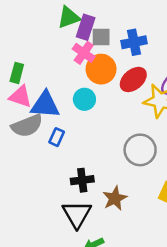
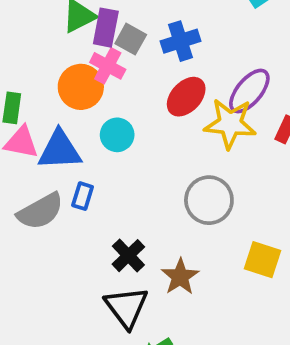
gray square: (101, 37) -> (131, 39), turned 36
orange circle: (101, 69) -> (81, 87), moved
gray semicircle: (27, 126) -> (40, 211), moved
black cross: (82, 180) -> (128, 256), turned -30

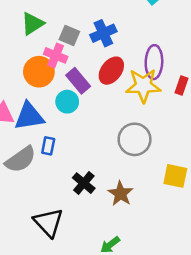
purple rectangle: (106, 28) -> (78, 81), moved, turned -45
purple ellipse: (249, 91) -> (154, 62), turned -32
black triangle: (126, 307) -> (48, 222), moved

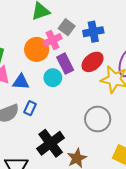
pink cross: (56, 55) -> (52, 40), turned 30
blue triangle: (29, 116) -> (21, 82), size x0.7
black cross: (84, 183) -> (51, 143), size x1.5

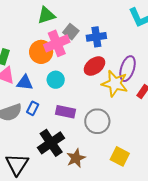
pink cross: (52, 40) -> (57, 43), size x1.4
purple rectangle: (65, 64) -> (65, 112), moved, turned -54

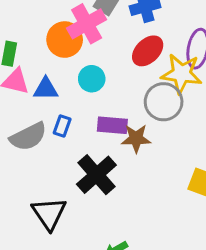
gray circle: (97, 121) -> (164, 102), moved
brown star: (76, 158) -> (136, 138), moved, turned 30

